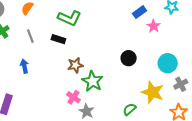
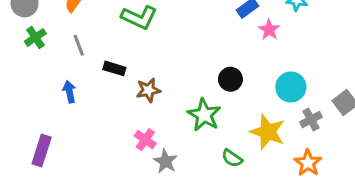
black rectangle: (58, 39) -> (114, 68), moved
green star: (92, 81) -> (204, 115), moved
green semicircle: (130, 109) -> (232, 158), turned -104

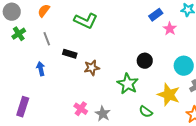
pink cross: (145, 140) -> (81, 109), moved

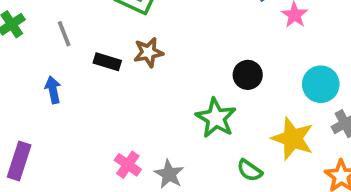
brown star: (92, 68) -> (148, 52), moved

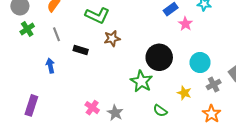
brown star: (148, 52) -> (112, 38), moved
black circle: (248, 75) -> (159, 57), size x1.6
yellow star: (293, 139) -> (184, 93), size x0.6

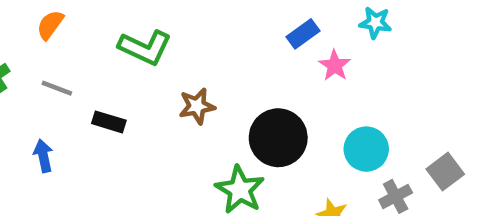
gray line: (57, 34) -> (57, 88), turned -48
brown star: (112, 38) -> (197, 106), moved

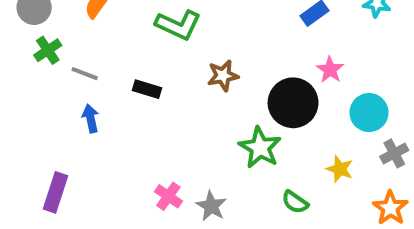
pink star: (335, 65) -> (330, 70), moved
gray line: (57, 88) -> (85, 74), moved

